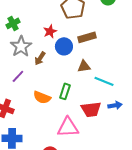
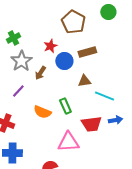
green rectangle: (65, 91) -> (65, 106), turned -42

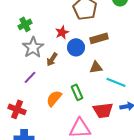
orange semicircle: (42, 112) -> (54, 98), turned 108

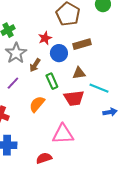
green rectangle: (77, 92) -> (52, 81), moved
red trapezoid: (103, 110) -> (74, 98), moved

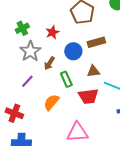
red star: (45, 38) -> (52, 32), moved

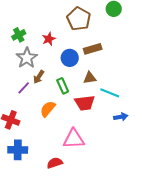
brown arrow: (49, 63) -> (39, 77), moved

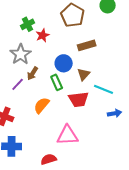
green cross: (19, 35) -> (28, 24), moved
blue circle: (70, 58) -> (64, 63), moved
brown triangle: (90, 78) -> (84, 74), turned -40

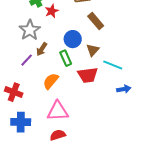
brown rectangle: (87, 45) -> (96, 21), turned 66
pink triangle: (68, 135) -> (58, 111), moved

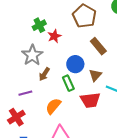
purple line: (27, 60) -> (25, 93), moved, turned 32
red cross: (14, 92) -> (16, 117), turned 36

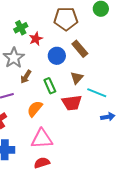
brown pentagon: (84, 16) -> (66, 19), turned -30
blue circle: (75, 64) -> (57, 56), moved

